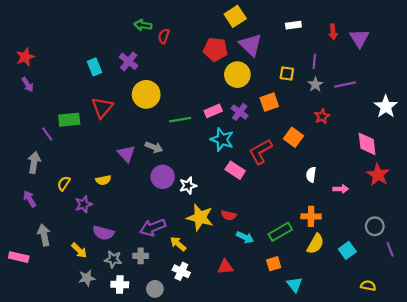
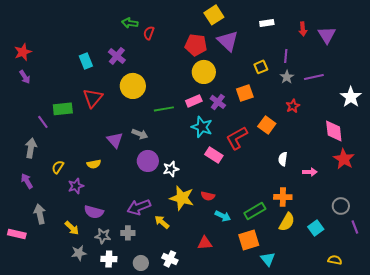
yellow square: (287, 74) -> (261, 67), turned -32
yellow circle: (237, 75) -> (204, 72), moved
orange square: (274, 264) -> (249, 240), size x1.5
white cross: (181, 271) -> (170, 259), moved

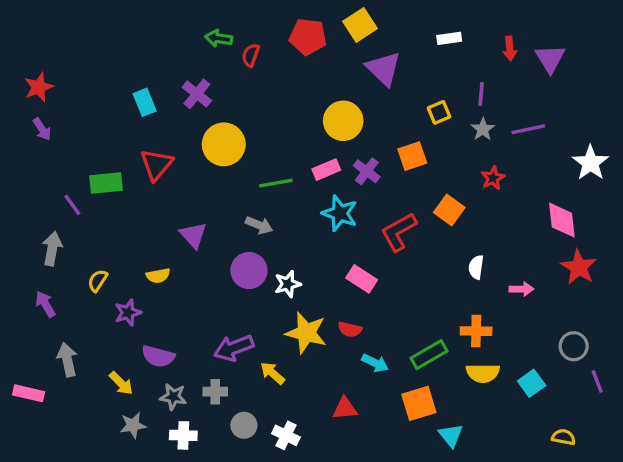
red pentagon: (196, 45) -> (308, 37), moved
gray arrow: (140, 134) -> (259, 225), moved
pink rectangle: (214, 155) -> (362, 279), moved
yellow semicircle: (287, 222) -> (483, 373), turned 60
gray circle: (141, 263) -> (244, 425), moved

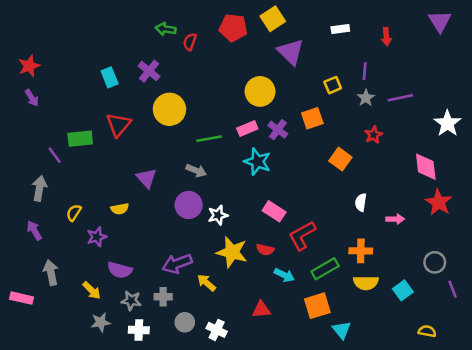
purple triangle: (550, 59) -> (440, 21), moved
red L-shape: (399, 232) -> (302, 236), moved

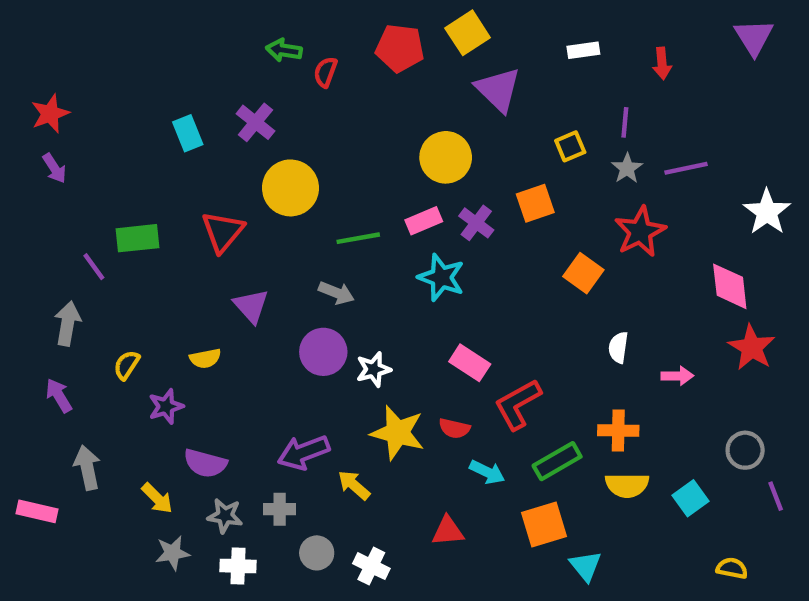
red triangle: (118, 125) -> (223, 232), moved
red star: (374, 135) -> (640, 232), size x1.6

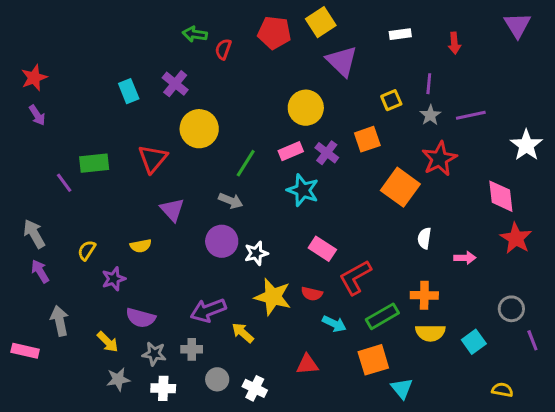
green line: (358, 238) -> (246, 163), turned -48
orange square: (583, 273) -> (400, 187), size x1.4
gray arrow: (68, 323) -> (34, 234), moved, turned -40

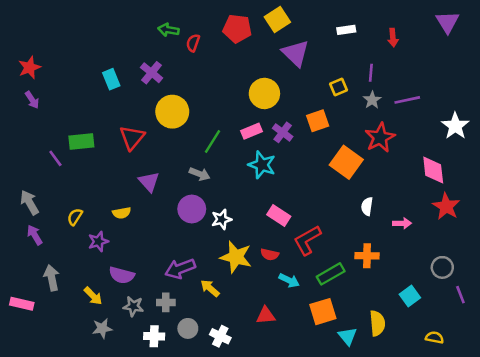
yellow semicircle: (430, 333) -> (377, 323), moved, turned -95
white cross: (163, 388) -> (154, 336), moved

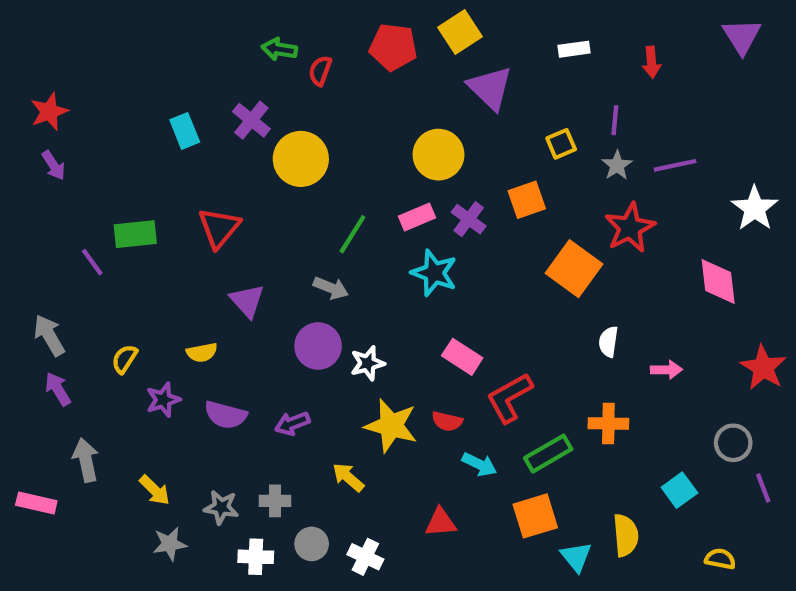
yellow circle: (172, 112) -> (301, 159), moved
red star: (446, 206) -> (763, 368), moved
purple arrow: (180, 269) -> (292, 423), moved, size x0.7
purple semicircle: (122, 275) -> (226, 415), moved

